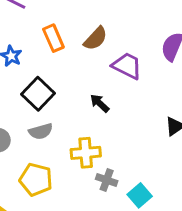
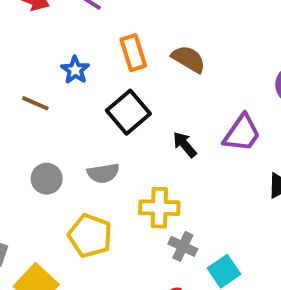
brown semicircle: (96, 38) -> (188, 59), turned -108
purple trapezoid: (127, 66) -> (242, 133), moved, turned 92
black square: (38, 94) -> (128, 112), moved

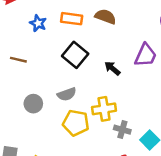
orange rectangle: (133, 53) -> (72, 19), turned -55
blue star: (75, 70) -> (38, 23), moved
yellow pentagon: (90, 236) -> (76, 123), moved

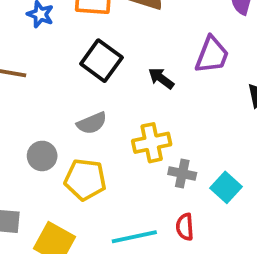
gray circle: (33, 104) -> (42, 156), moved
yellow pentagon: (76, 123) -> (85, 180), moved

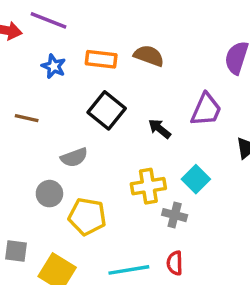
gray semicircle: (92, 123) -> (74, 157), moved
cyan square: (226, 187) -> (196, 179), moved

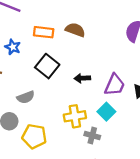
blue star: (54, 66) -> (13, 47), moved
purple trapezoid: (206, 110) -> (115, 85), moved
black arrow: (160, 129) -> (82, 78), turned -42

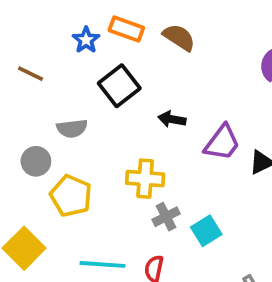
blue star: (13, 47) -> (86, 40), moved
cyan square: (106, 112) -> (206, 231), moved
gray cross: (92, 135) -> (166, 217), turned 35

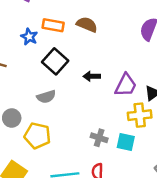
gray semicircle: (72, 128) -> (46, 97), moved
yellow cross: (145, 179) -> (140, 115), moved
gray cross: (166, 217) -> (99, 138), turned -35
cyan square: (206, 231) -> (126, 142), turned -36

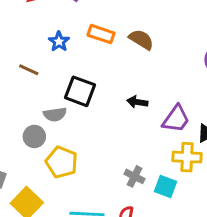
blue star: (29, 37) -> (59, 42), moved
black square: (55, 61) -> (80, 91), moved, turned -30
gray semicircle: (46, 97) -> (55, 114), moved

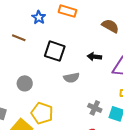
brown semicircle: (141, 39) -> (110, 26), moved
gray semicircle: (55, 114) -> (71, 78), moved
yellow pentagon: (62, 162) -> (42, 113), moved

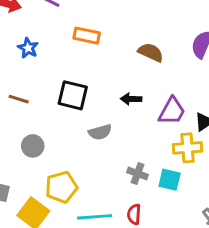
blue star: (39, 17) -> (28, 48), moved
brown line: (19, 38) -> (19, 99), moved
yellow pentagon: (42, 113) -> (61, 187), turned -30

